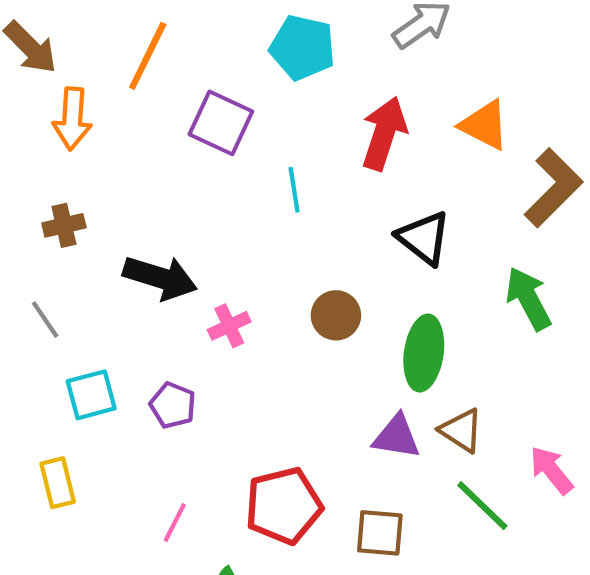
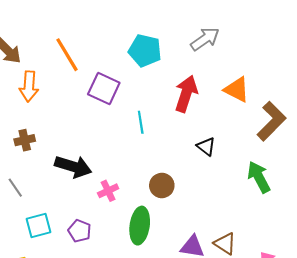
orange line: (148, 56) -> (67, 55), turned -57
black triangle: (424, 238) -> (206, 146), size x0.7
green ellipse: (424, 353) -> (140, 226), moved

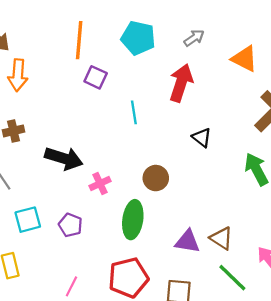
gray arrow: (205, 39) -> (194, 38), moved, size x0.7
orange line: (67, 55) -> (79, 40), moved, turned 36
purple square: (104, 88) -> (96, 77), size x0.7
orange triangle: (237, 90) -> (244, 59), moved

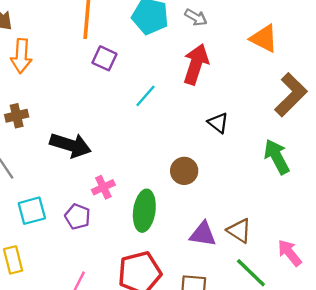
gray arrow: (194, 38) -> (196, 17), moved, turned 65
cyan line: (134, 112) -> (145, 96), turned 50
brown circle: (156, 178) -> (184, 171), moved
pink cross: (100, 183) -> (103, 187), moved

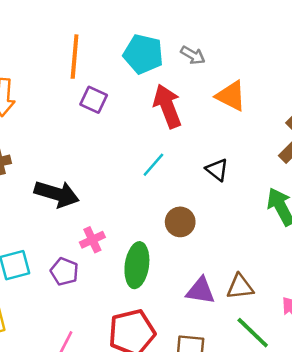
orange triangle: (264, 38) -> (231, 96), moved
red arrow: (196, 64) -> (167, 106), moved, turned -39
cyan line: (145, 96) -> (153, 165), moved
brown triangle: (239, 231) -> (240, 287), turned -40

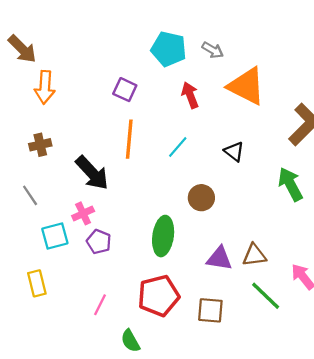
orange line: (75, 57) -> (129, 139), moved
orange triangle: (231, 96) -> (246, 86), size x1.4
red arrow: (167, 106) -> (190, 95), size x0.7
black arrow: (57, 194) -> (92, 173), turned 30
pink cross: (92, 240) -> (83, 213), moved

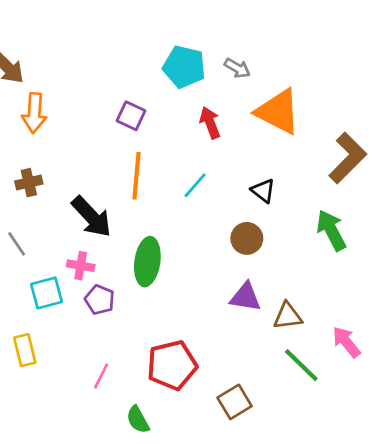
brown circle: (201, 198) -> (247, 238), moved
pink cross: (83, 213) -> (81, 266), turned 35
green ellipse: (163, 236) -> (147, 262), moved
purple triangle: (219, 259) -> (245, 297), moved
brown square: (210, 310) -> (235, 402), moved, turned -36

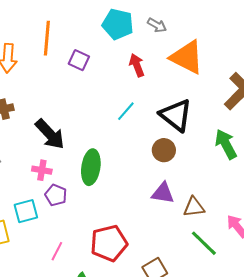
orange line: (136, 176) -> (47, 38), moved
black triangle: (263, 191) -> (176, 115), size x1.8
cyan square: (47, 293) -> (26, 211), moved

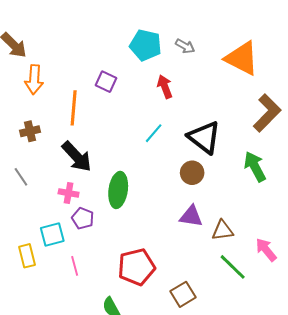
orange line: (47, 38) -> (74, 108), moved
orange triangle: (187, 57) -> (242, 58), moved
pink line: (57, 251) -> (75, 266), moved, turned -42

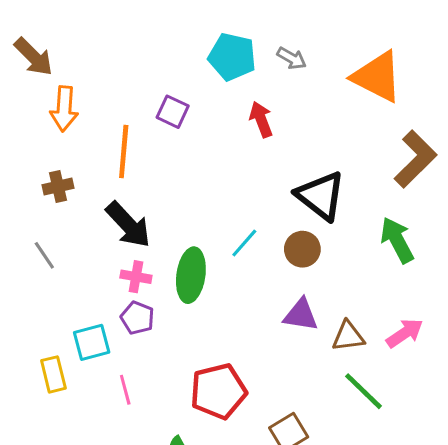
cyan line: (154, 133) -> (244, 243), moved
pink cross: (69, 193) -> (136, 277), moved
pink arrow: (266, 250) -> (405, 333), moved, turned 95

